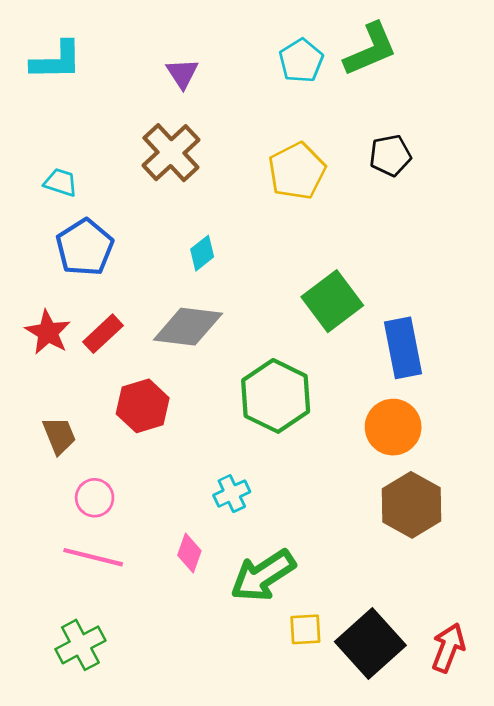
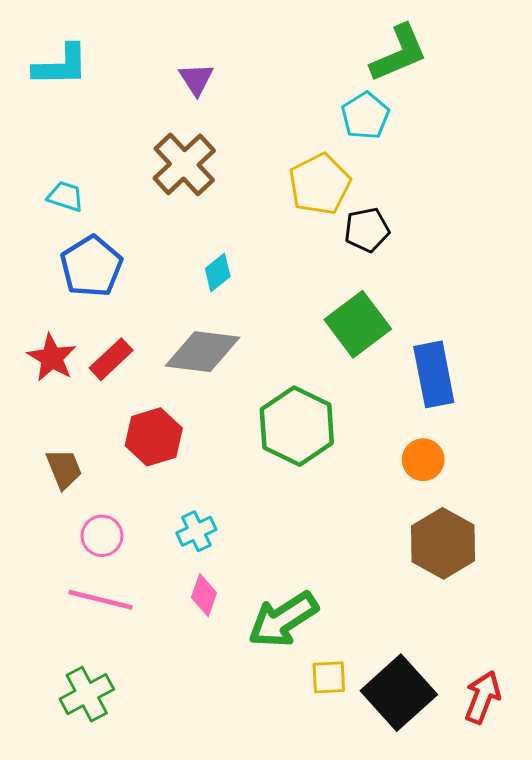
cyan pentagon: (301, 61) -> (365, 116), moved
black pentagon: (390, 155) -> (367, 230), moved
orange circle: (393, 427) -> (423, 460), size x0.7
cyan cross: (232, 494) -> (196, 531), moved

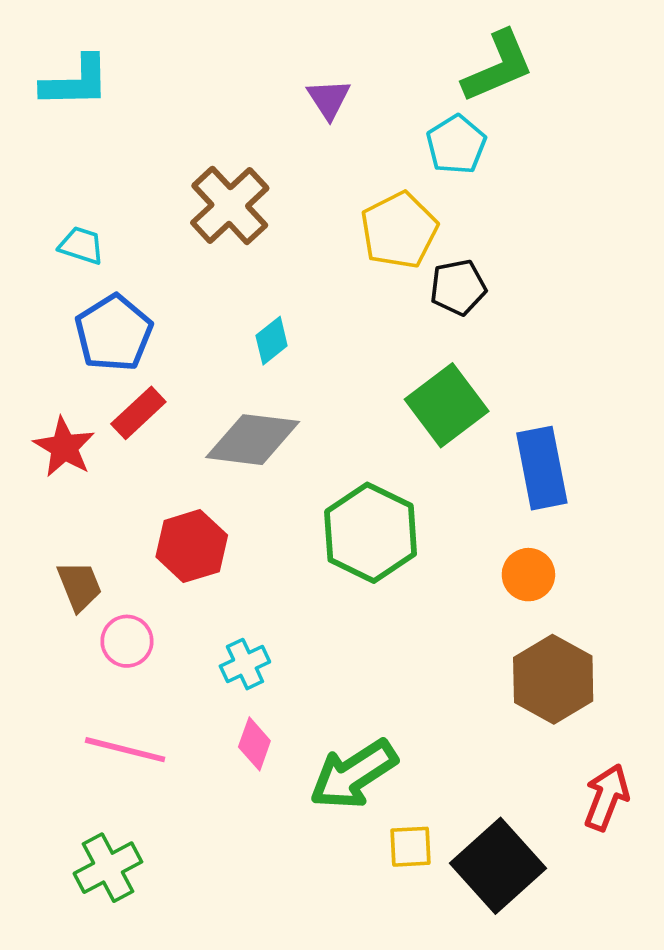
purple triangle: (196, 79) -> (329, 99), moved
red rectangle: (111, 359) -> (138, 413), moved
pink circle: (102, 536) -> (127, 641), moved
red arrow: (483, 697) -> (606, 797), moved

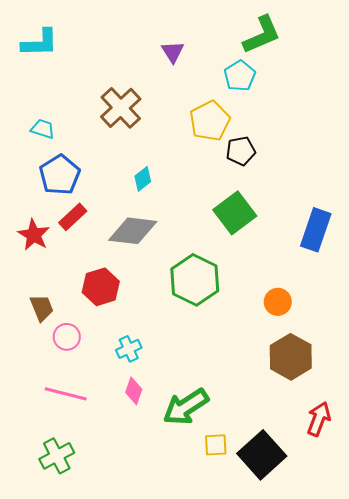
blue rectangle: (542, 468) -> (316, 230), moved, turned 30

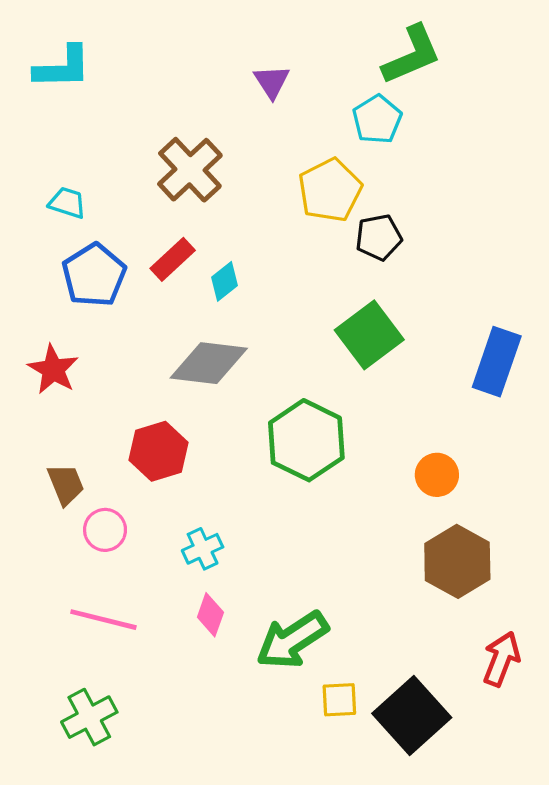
red rectangle: (73, 217) -> (173, 259), moved

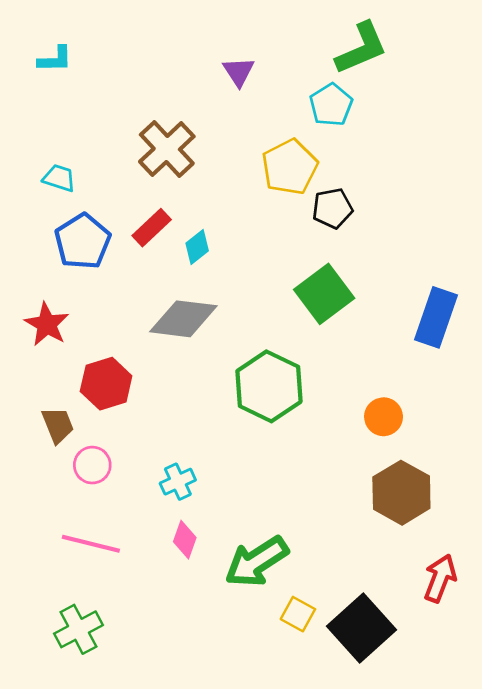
cyan L-shape: (63, 67) -> (55, 59), size x0.7
red hexagon: (158, 451) -> (106, 384), moved
yellow square: (339, 700) -> (298, 614), turned 32

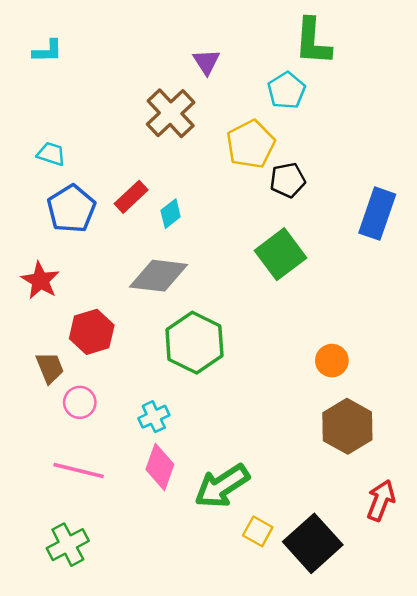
green L-shape: (361, 48) -> (313, 42), turned 117
brown cross: (167, 149) -> (171, 113), moved
blue rectangle: (436, 317) -> (377, 214), moved
green hexagon: (269, 386) -> (194, 343), moved
pink diamond: (185, 540) -> (160, 467), size x1.4

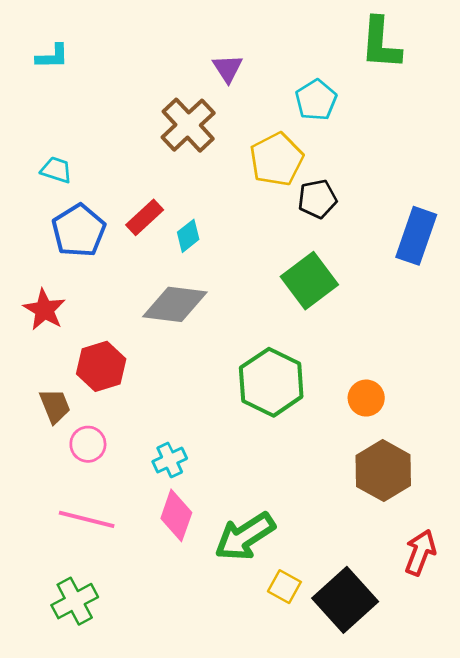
green L-shape: (313, 42) -> (381, 43), moved
green hexagon: (194, 343) -> (271, 382), moved

